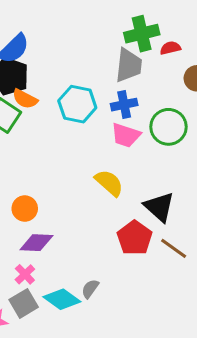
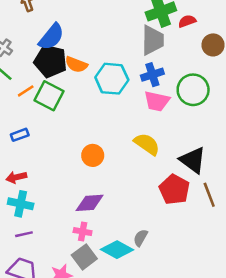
orange semicircle: (25, 99) -> (76, 64), moved
orange circle: (25, 209) -> (93, 155), moved
brown line: (174, 248) -> (209, 195), turned 40
pink cross: (25, 274) -> (83, 232), turned -30

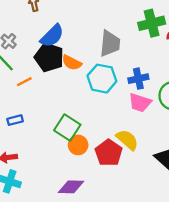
gray trapezoid: (153, 40) -> (110, 43), moved
green square: (49, 96) -> (67, 128), moved
red pentagon: (174, 189) -> (109, 153), moved

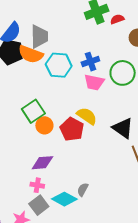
gray trapezoid: (110, 43) -> (39, 37), moved
orange semicircle: (72, 63) -> (31, 54), size x1.4
green square: (67, 128) -> (33, 111), turned 30

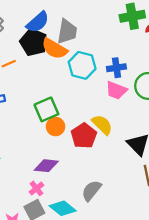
pink cross: (37, 185) -> (37, 188), turned 32
gray semicircle: (83, 190) -> (91, 191), moved, size x1.5

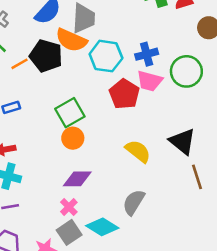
black pentagon: (34, 42) -> (46, 56), moved
yellow semicircle: (102, 125) -> (138, 151), moved
orange circle: (56, 127) -> (73, 138), moved
red pentagon: (84, 136) -> (124, 94), moved

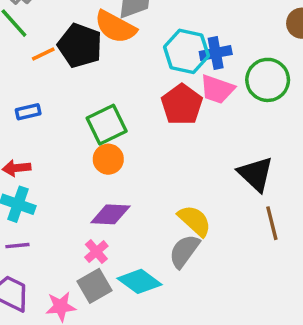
cyan hexagon: (106, 56) -> (186, 51), moved
yellow semicircle: (138, 151) -> (195, 221), moved

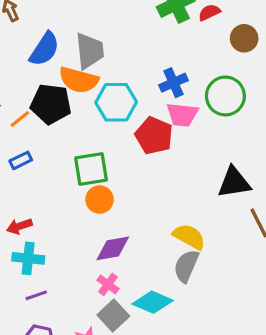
cyan hexagon: (186, 51) -> (116, 102), moved
blue rectangle: (28, 112) -> (21, 160), moved
green square: (107, 125) -> (91, 169), turned 30
black triangle: (256, 174) -> (234, 182), turned -39

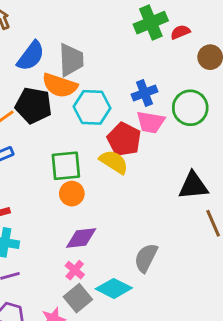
yellow semicircle: (189, 237) -> (114, 162), moved

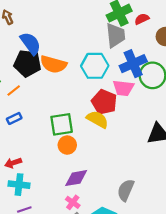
blue semicircle: (31, 56) -> (30, 43), turned -70
gray trapezoid: (71, 60) -> (115, 35), moved
blue cross: (144, 93) -> (133, 64), moved, size x1.4
black pentagon: (33, 105) -> (27, 63), moved
cyan hexagon: (92, 107) -> (95, 66), moved

